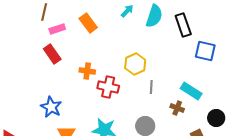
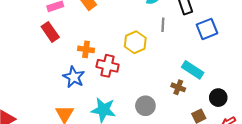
blue square: (205, 51) -> (207, 29), turned -35
gray line: (151, 87) -> (163, 25), moved
blue star: (51, 107) -> (74, 77), moved

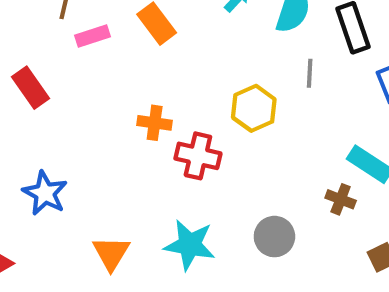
red rectangle: (50, 32) -> (30, 88), moved
blue star: (74, 77) -> (45, 193), moved

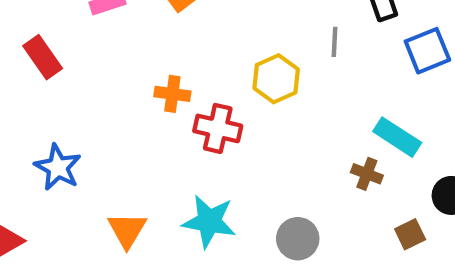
gray circle: (274, 237) -> (298, 239), moved

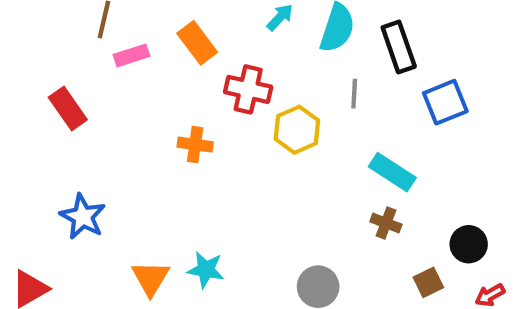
red cross: (218, 128) -> (248, 89), moved
cyan rectangle: (397, 137) -> (392, 172), moved
cyan star: (209, 221) -> (206, 270), moved, size x0.7

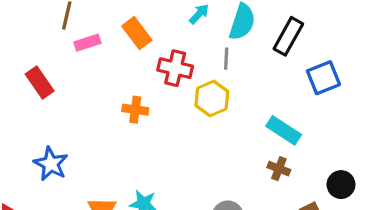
black rectangle: (399, 47) -> (288, 36), turned 48
gray line: (354, 94) -> (226, 59), moved

